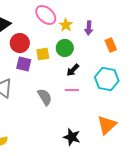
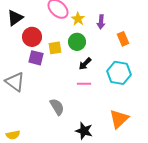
gray semicircle: (45, 97) -> (57, 107), moved

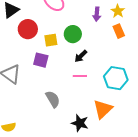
yellow star: (78, 19) -> (118, 11), moved
purple square: (36, 58) -> (41, 60), moved
cyan hexagon: (119, 73) -> (116, 78), moved
orange triangle: (119, 119) -> (103, 109), moved

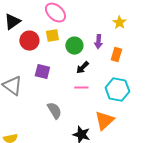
purple arrow: (97, 14) -> (98, 42), moved
orange rectangle: (119, 31) -> (116, 55), moved, turned 40
yellow square: (51, 40) -> (52, 36), moved

